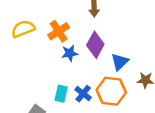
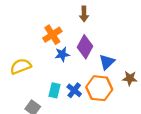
yellow semicircle: (23, 29) -> (21, 66), moved

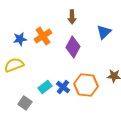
blue star: (62, 54) -> (20, 39), moved
blue triangle: (107, 62) -> (104, 32), moved
cyan rectangle: (54, 90) -> (45, 87), turned 40

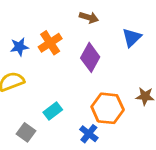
brown arrow: (72, 17) -> (89, 17), turned -72
blue cross: (63, 87) -> (89, 134), moved

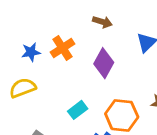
cyan rectangle: (53, 111) -> (78, 110), moved

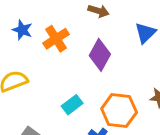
blue star: (31, 52) -> (22, 30), moved, turned 30

